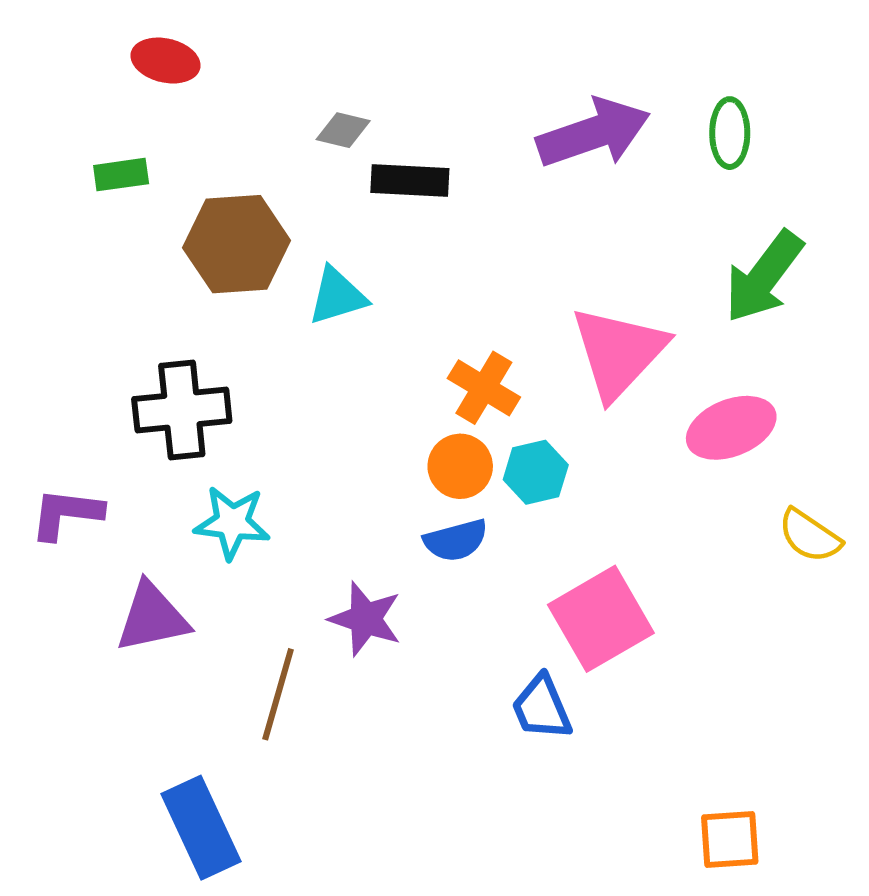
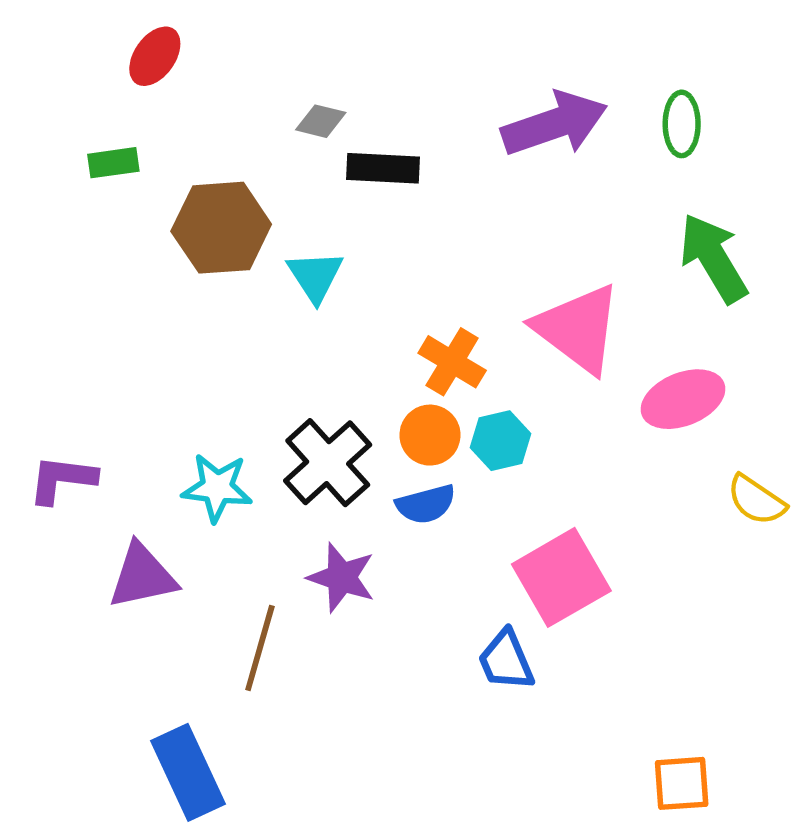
red ellipse: (165, 61) -> (155, 56), turned -68
green arrow: (764, 277) -> (713, 258), turned 112
cyan triangle: (337, 296) -> (315, 276), turned -46
pink triangle: (619, 352) -> (578, 329), turned -36
black cross: (182, 410) -> (328, 463), moved, turned -36

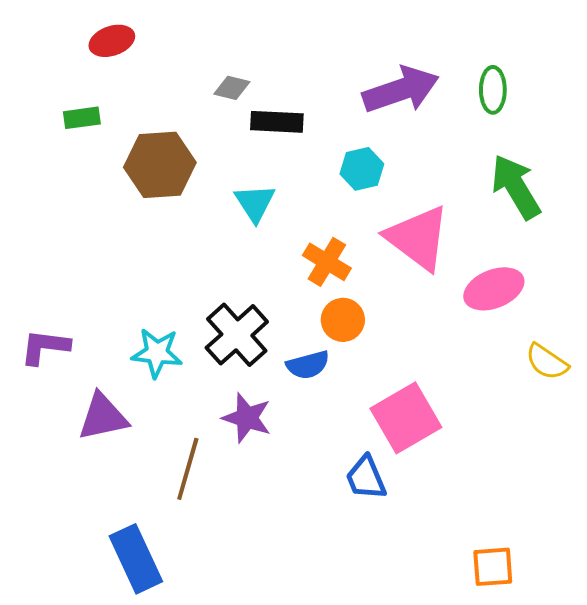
red ellipse: (155, 56) -> (112, 41), turned 36
cyan triangle: (315, 276) -> (255, 203), moved
orange circle: (430, 435) -> (343, 320), moved
cyan hexagon: (501, 441) -> (362, 169), moved

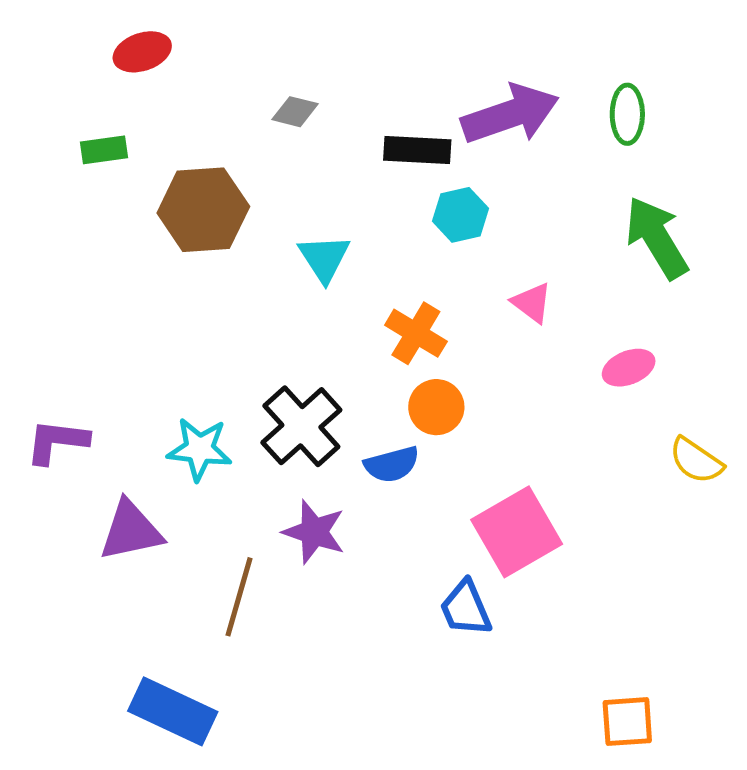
black rectangle: (277, 122) -> (417, 150), moved
pink triangle: (418, 238) -> (532, 303), size x0.5
pink ellipse: (494, 289) -> (629, 368), size x0.7
blue rectangle: (136, 559) -> (173, 711), turned -40

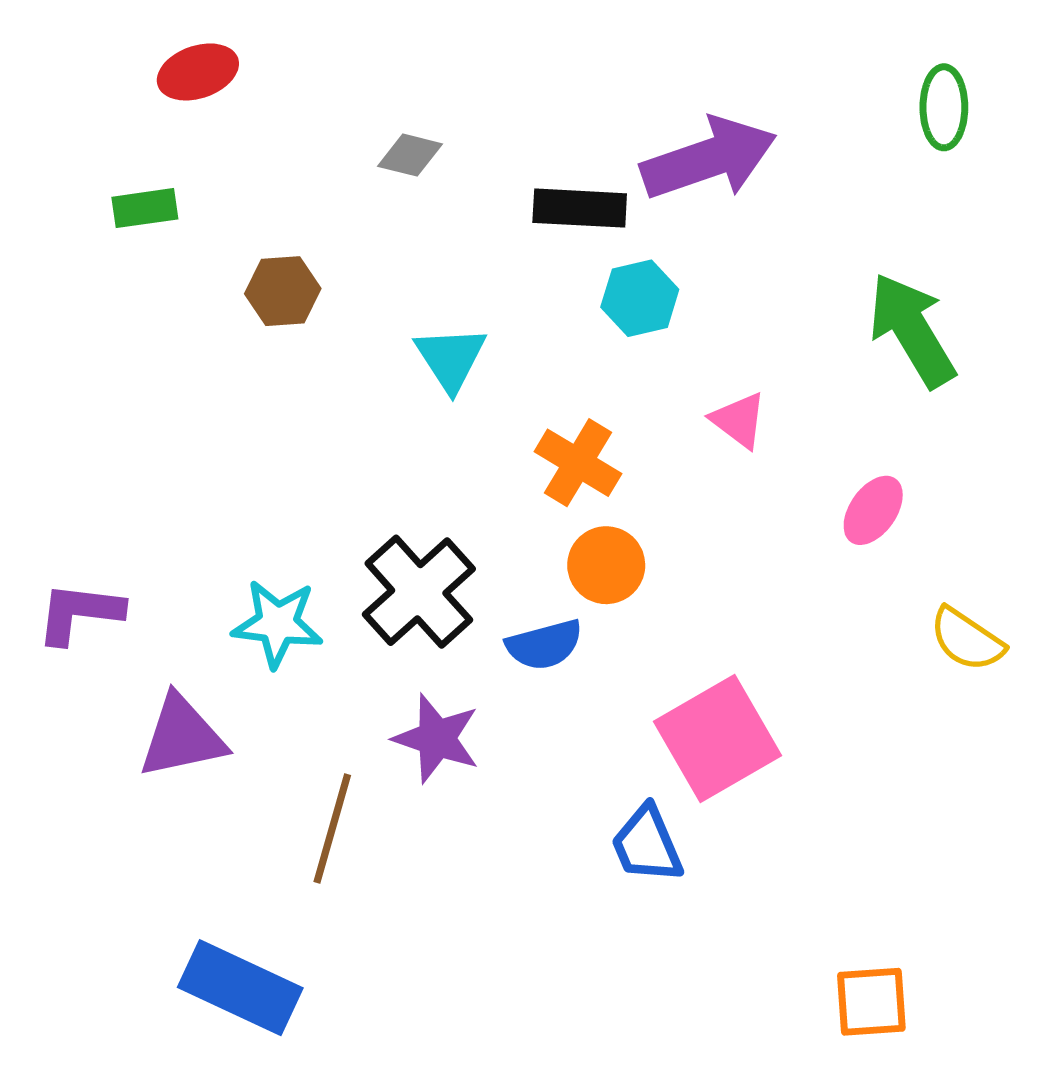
green ellipse: (627, 114) -> (944, 107), moved
brown hexagon: (203, 210) -> (283, 291), size x0.6
pink ellipse: (629, 368) -> (873, 510), turned -33

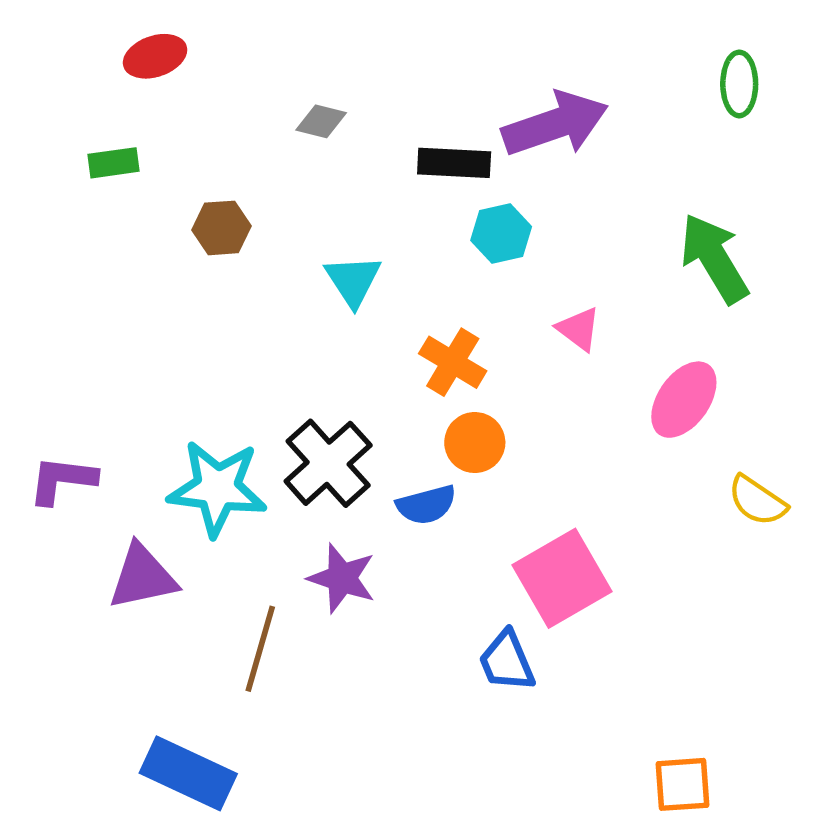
pink ellipse: (873, 510) -> (684, 400), size x1.4
cyan star: (277, 624) -> (217, 488), size x1.4

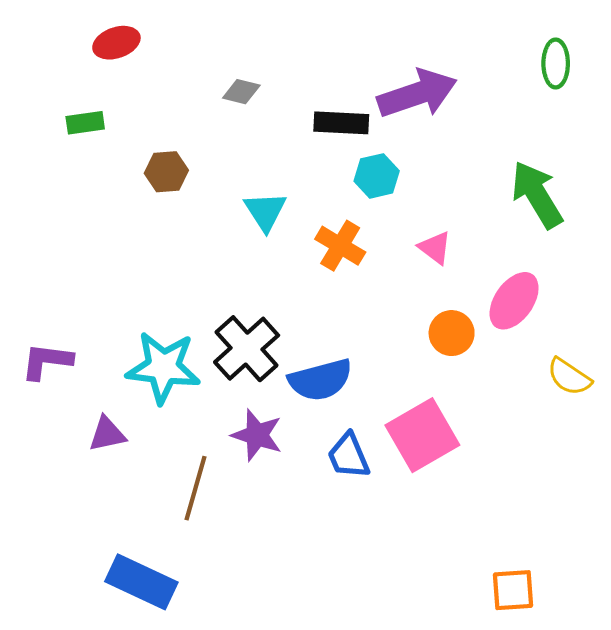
orange cross: (453, 362) -> (340, 246), moved
orange circle: (475, 443) -> (452, 333), moved
blue semicircle: (426, 505) -> (320, 380), size x1.4
purple triangle: (143, 577) -> (107, 434), size x0.7
blue trapezoid: (507, 661) -> (349, 456), moved

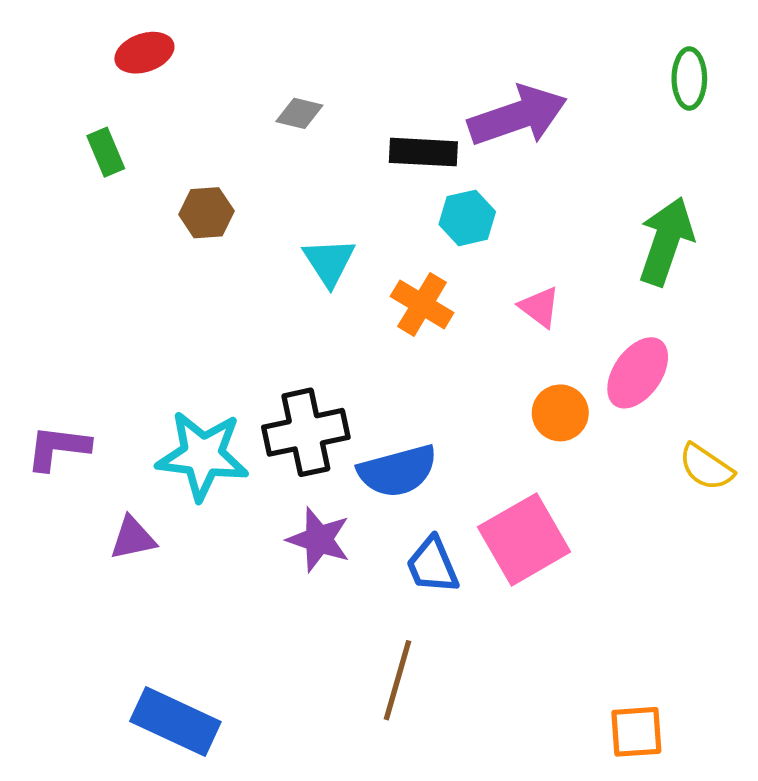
green rectangle: (85, 123) -> (106, 152), turned 75
green arrow: (537, 195) -> (666, 241), turned 50
black cross: (247, 349) -> (306, 432), turned 30
brown line: (196, 488) -> (398, 680), moved

